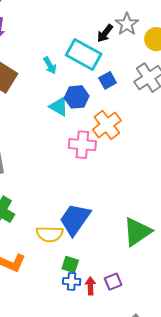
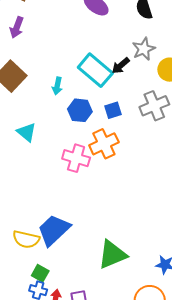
black arrow: (105, 33) -> (121, 66), moved
cyan arrow: (50, 65) -> (57, 86), moved, turned 30
blue square: (108, 80) -> (113, 110), moved
cyan triangle: (59, 107) -> (27, 132), moved

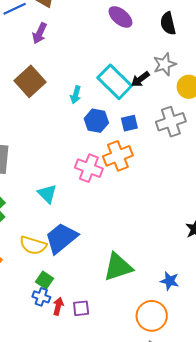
cyan triangle: (27, 132) -> (47, 194), moved

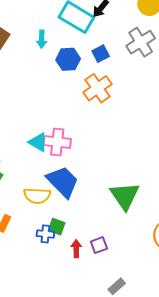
pink cross: (89, 168) -> (57, 142), moved
blue trapezoid: (61, 238) -> (63, 182), turned 99
green triangle: (118, 267) -> (125, 196), turned -32
blue cross: (41, 297) -> (45, 234), moved

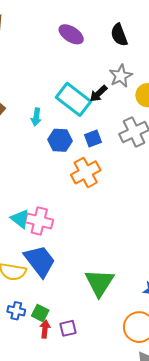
green square: (57, 227) -> (40, 313), moved

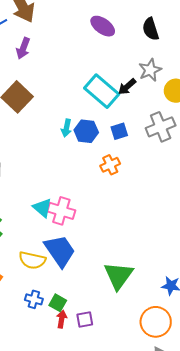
cyan arrow: (36, 117) -> (66, 128), moved
orange cross: (86, 172) -> (110, 165), size x0.7

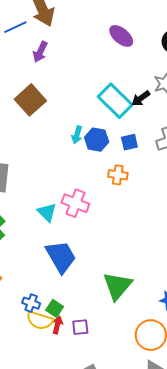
orange cross: (110, 165) -> (118, 175), turned 30
pink cross: (61, 211) -> (75, 203), moved
yellow semicircle: (32, 260) -> (40, 320), moved

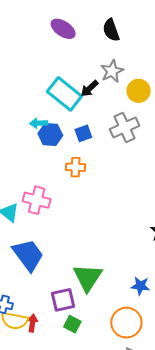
cyan arrow: (77, 135) -> (39, 123), moved, turned 78
green square: (55, 308) -> (72, 324), moved
purple square: (80, 327) -> (63, 300), moved, size x1.4

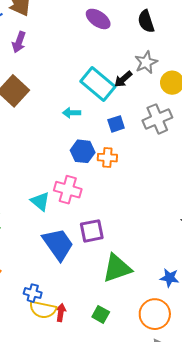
blue hexagon: (50, 135) -> (83, 151), moved
green triangle: (88, 278) -> (117, 268), turned 36
purple square: (63, 300) -> (92, 231), moved

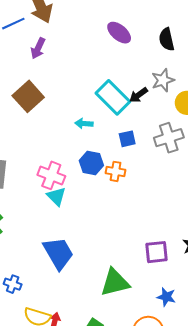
pink cross: (68, 190) -> (51, 175), moved
cyan triangle: (40, 201) -> (56, 196), moved
purple square: (92, 231) -> (157, 252), moved
blue cross: (33, 293) -> (13, 284), moved

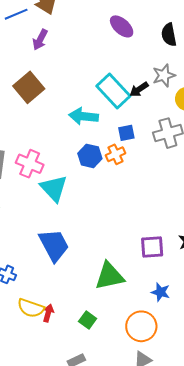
cyan arrow: (84, 124) -> (84, 116), size x1.6
orange cross: (115, 171) -> (116, 154), moved, turned -36
pink cross: (51, 175) -> (30, 164), moved
cyan triangle: (56, 196) -> (54, 188), size x1.4

